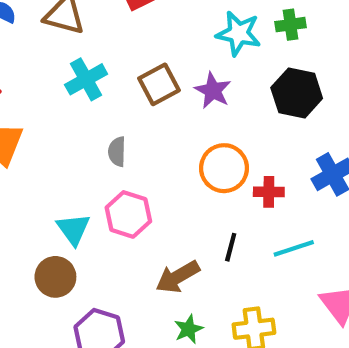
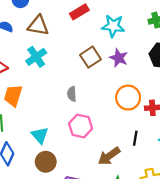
cyan star: (239, 33) -> (113, 26), moved
cyan cross: (86, 79) -> (36, 57), moved
cyan triangle: (73, 229) -> (40, 135), moved

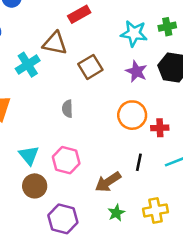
brown triangle: (38, 25) -> (55, 43), moved
cyan star: (113, 26) -> (134, 33), moved
purple star: (119, 58) -> (136, 71), moved
pink hexagon: (81, 126) -> (66, 160), moved

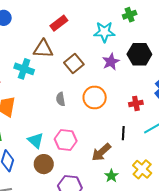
green cross: (167, 27) -> (130, 15), moved
cyan cross: (28, 65) -> (24, 69), turned -30
purple star: (136, 71) -> (111, 62), turned 30
orange circle: (132, 115) -> (95, 97), moved
yellow cross: (156, 210) -> (142, 169), turned -30

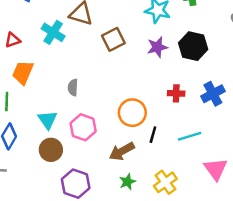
orange circle: (95, 97) -> (132, 113), moved
gray semicircle: (61, 99) -> (73, 87), moved
red cross: (136, 103) -> (176, 93), moved

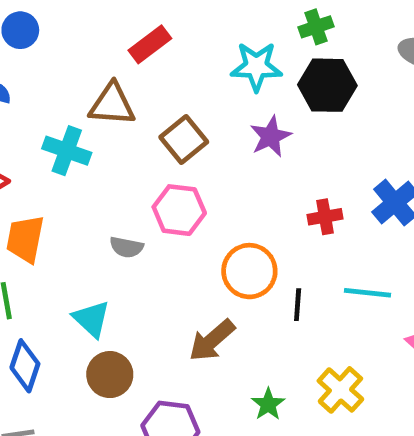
black hexagon: (193, 46) -> (327, 85), moved
gray semicircle: (73, 87) -> (126, 247), turned -70
pink hexagon: (83, 127) -> (179, 210), moved
cyan line: (189, 136) -> (368, 293), turned 35
brown arrow: (122, 151) -> (212, 340), moved

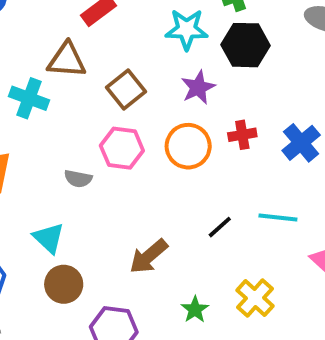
red cross: (325, 217) -> (242, 135), moved
orange circle: (249, 271) -> (188, 146), moved
black line: (298, 305) -> (220, 227), turned 44

